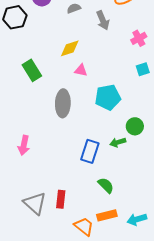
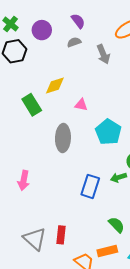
yellow diamond: (70, 48) -> (55, 86), moved
cyan pentagon: (108, 97) -> (108, 132), turned -30
green semicircle: (106, 185) -> (116, 225), moved

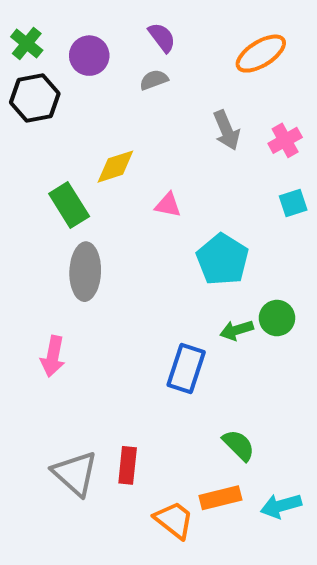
gray arrow: (103, 54) -> (227, 130), moved
gray ellipse: (63, 138) -> (85, 272), moved
green arrow: (118, 177) -> (237, 330), moved

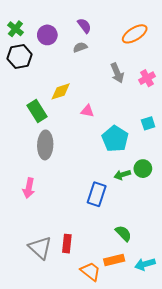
cyan square: (293, 203) -> (148, 123), moved

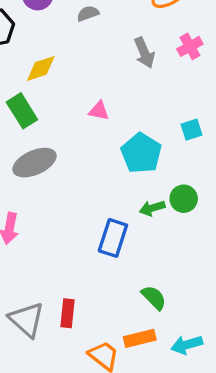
pink cross: (147, 78) -> (190, 46), moved
yellow diamond: (61, 91) -> (41, 68), moved
gray ellipse: (45, 145) -> (35, 163), turned 64

